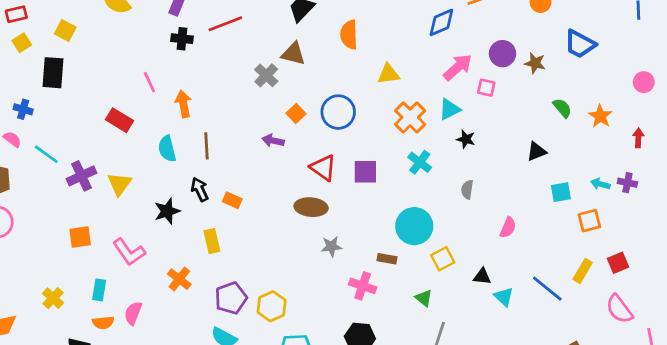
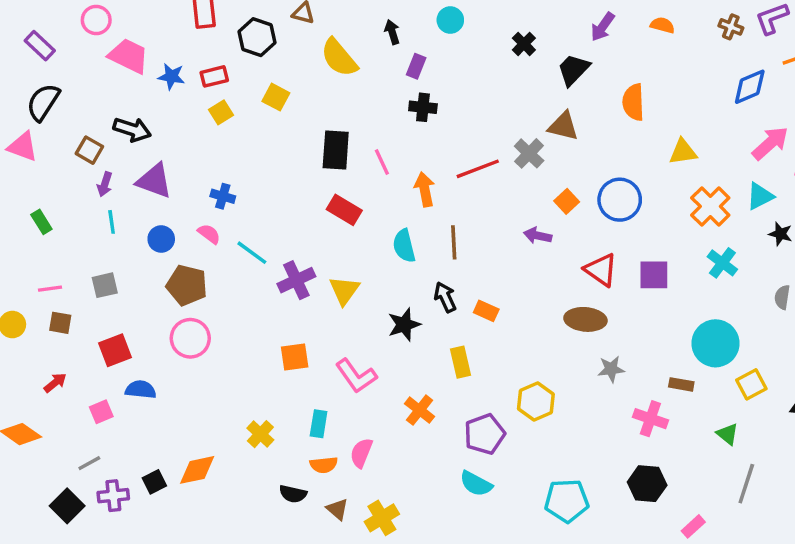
red line: (225, 24) -> (478, 169), moved
black rectangle: (53, 73) -> (336, 150), moved
yellow hexagon: (272, 306) -> (536, 402), moved

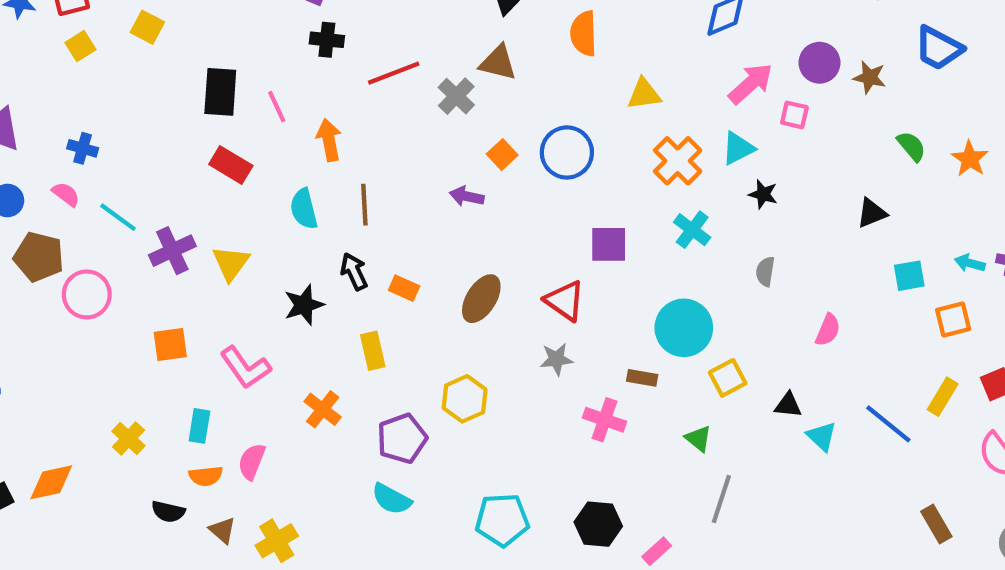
red line: (478, 169) -> (394, 73), moved
red triangle: (601, 270) -> (565, 301), moved
brown ellipse: (585, 319) -> (481, 299), moved, turned -63
pink circle: (190, 338) -> (87, 294), moved
black hexagon: (647, 484) -> (598, 524), moved

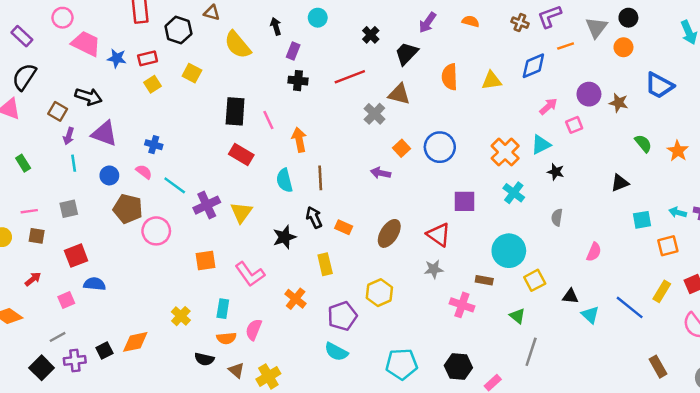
red line: (394, 73) -> (350, 77), moved
pink arrow: (751, 84) -> (548, 106), size x0.7
yellow triangle: (644, 94) -> (492, 81), moved
pink square: (794, 115) -> (574, 125), turned -35

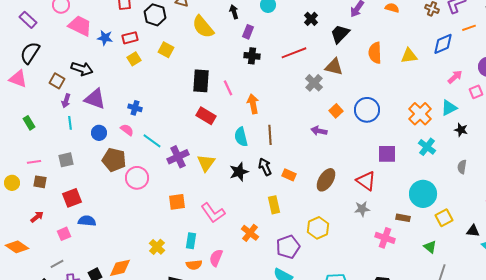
black star: (284, 237) -> (239, 172), moved

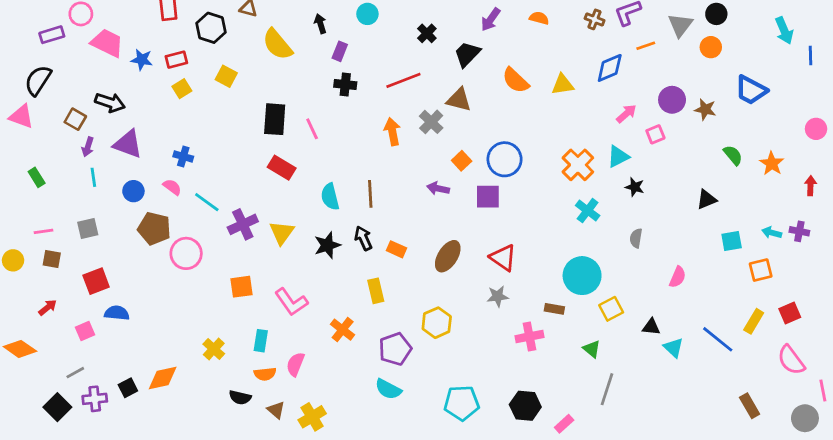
purple rectangle: (28, 20) -> (52, 35), moved, turned -60
orange semicircle: (375, 53) -> (516, 80), turned -45
orange arrow: (253, 104) -> (392, 132), moved
purple square: (387, 154) -> (488, 197), moved
pink cross: (385, 238) -> (529, 337), turned -30

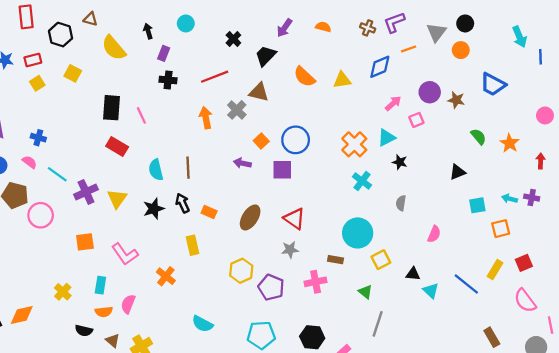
purple pentagon: (395, 349) -> (271, 287), moved, turned -30

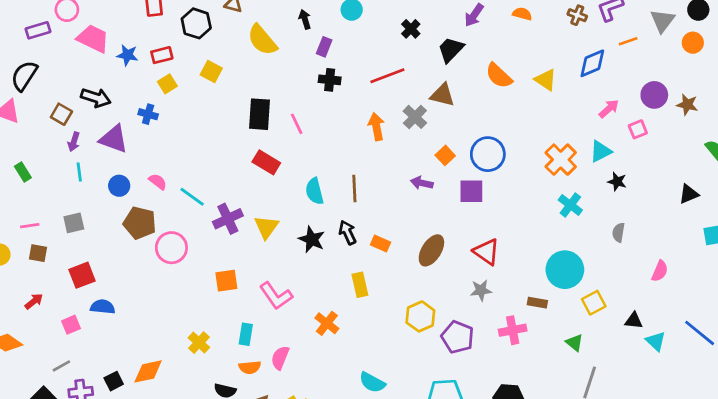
yellow triangle: (342, 80) -> (546, 80), turned 42
blue cross: (38, 138) -> (148, 114), moved
black star: (154, 209) -> (312, 239), turned -30

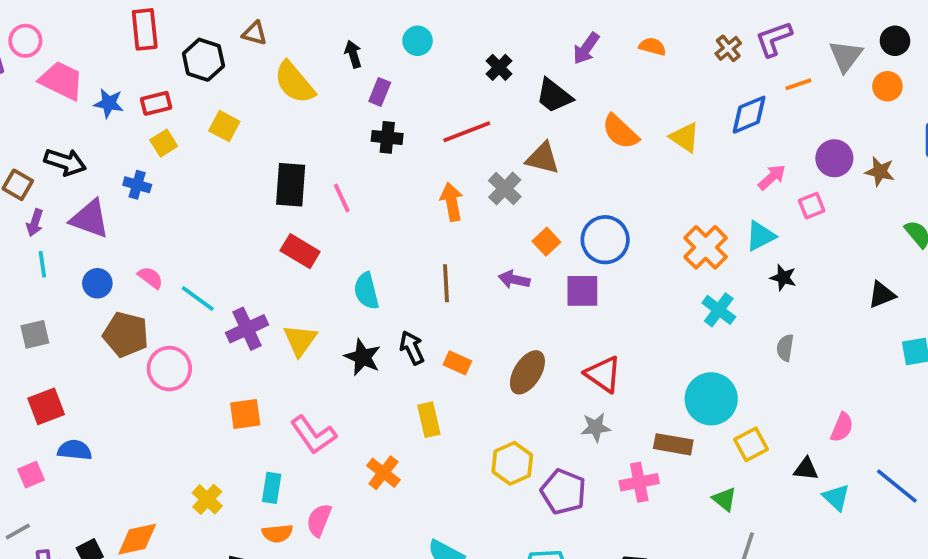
brown cross: (577, 15) -> (728, 48), turned 30
black trapezoid: (451, 50) -> (554, 96), turned -96
brown line: (354, 188) -> (446, 283), moved
pink semicircle: (660, 271) -> (842, 427), moved
brown rectangle: (537, 303) -> (673, 444), size x1.4

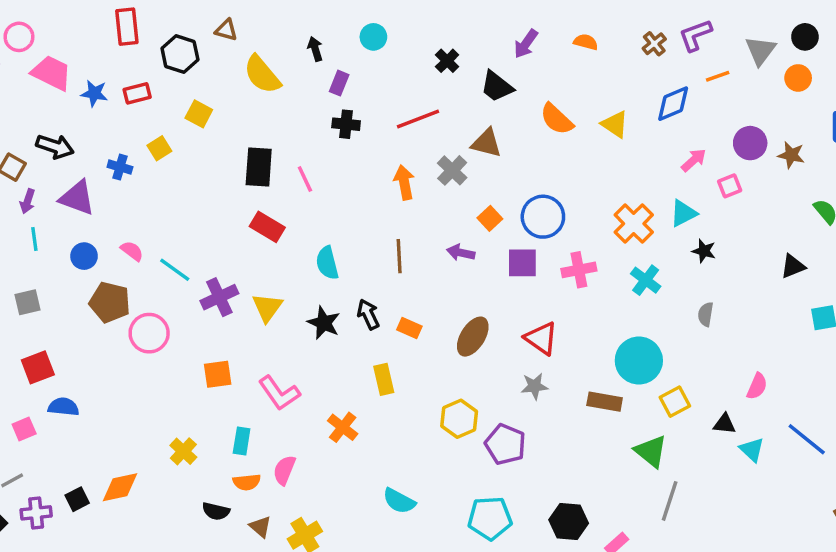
yellow square: (164, 143) -> (159, 148), moved
pink cross: (639, 482) -> (579, 270), moved
green triangle: (724, 499) -> (651, 451), size x1.5

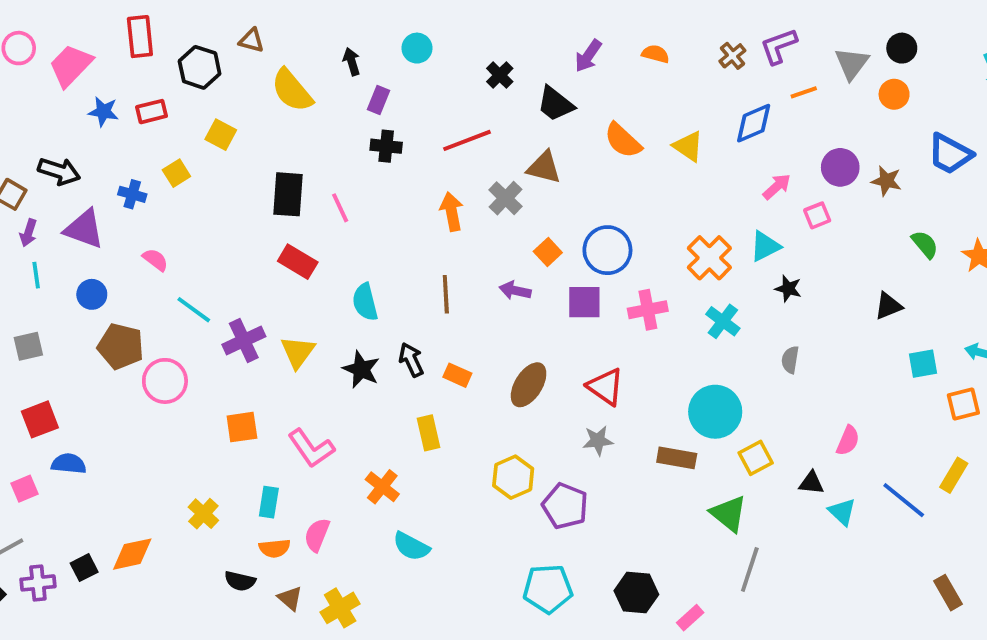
pink trapezoid: (51, 73) -> (71, 65), moved, turned -72
pink semicircle: (132, 251) -> (155, 260), moved
cyan semicircle: (399, 501) -> (411, 546), moved

